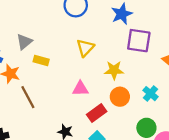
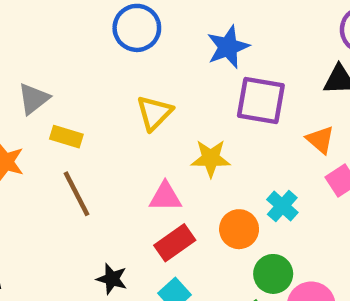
pink triangle: (80, 89) -> (165, 197), moved
brown line: (28, 97) -> (76, 194), moved
orange circle: (120, 97) -> (239, 229), moved

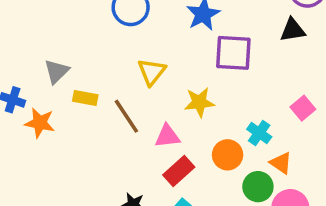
orange triangle: (320, 140) -> (281, 163), moved
brown line: (76, 194) -> (126, 116), moved

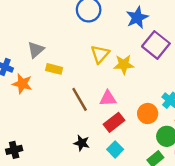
purple square: (233, 53) -> (156, 45), turned 32
yellow star: (199, 102) -> (124, 64), moved
brown line: (126, 116) -> (80, 99), moved

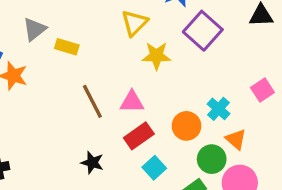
yellow triangle: (100, 54) -> (135, 23), moved
yellow rectangle: (54, 69) -> (67, 47), moved
cyan square: (115, 149) -> (154, 168), moved

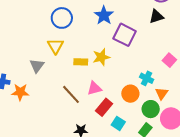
yellow triangle: (135, 23) -> (55, 46), moved
gray triangle: (35, 29) -> (37, 66), moved
yellow rectangle: (67, 47) -> (81, 62), moved
orange triangle: (236, 139) -> (162, 93), turned 40

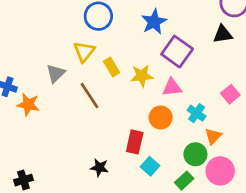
yellow rectangle: (81, 62) -> (112, 67), moved, turned 48
pink triangle: (94, 88) -> (172, 87), moved
brown line: (71, 94) -> (90, 96), moved
orange circle: (130, 94) -> (161, 117), moved
red rectangle: (104, 107) -> (135, 142), turned -36

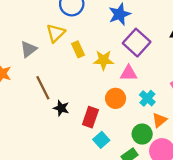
brown line: (90, 96) -> (43, 88), moved
black star: (99, 168) -> (61, 108), moved

